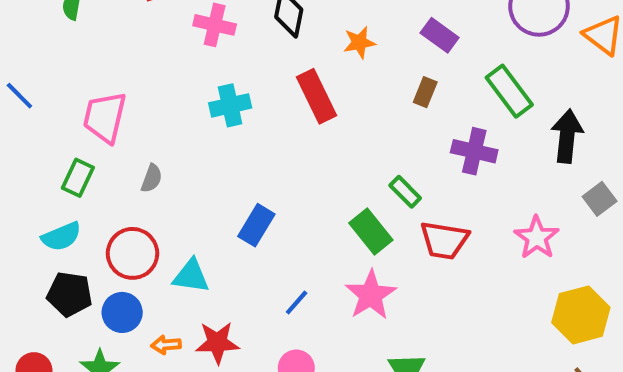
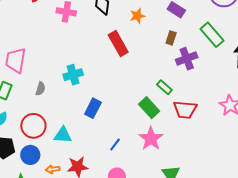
cyan cross: (230, 105) -> (73, 75), moved
purple cross: (474, 151) -> (187, 59), moved, turned -30

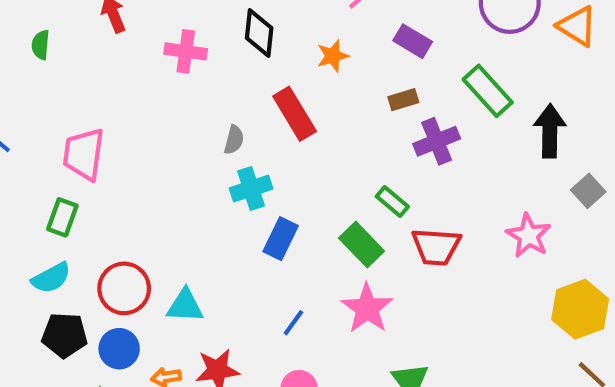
brown rectangle: (171, 38) -> (403, 100), turned 56
cyan cross: (73, 75) -> (251, 189), moved
gray semicircle: (40, 89) -> (234, 140), moved
blue rectangle: (93, 108) -> (281, 239), moved

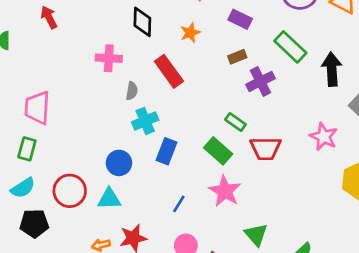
pink cross: (186, 51) -> (109, 58), moved
blue circle: (119, 349) -> (119, 163), moved

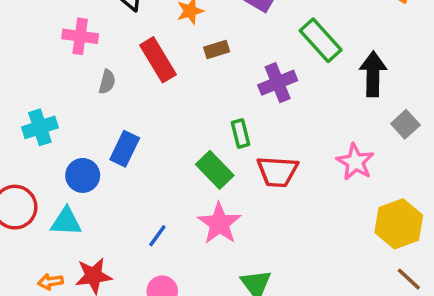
brown rectangle: (237, 57) -> (217, 50), moved
cyan cross: (145, 121) -> (40, 127), moved
green rectangle: (235, 122) -> (240, 134), turned 36
blue rectangle: (166, 151) -> (125, 149), moved

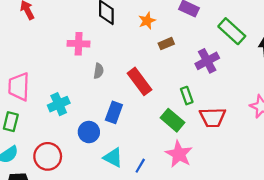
red rectangle: (158, 60) -> (140, 81), moved
cyan triangle: (66, 222) -> (113, 158), moved, turned 30

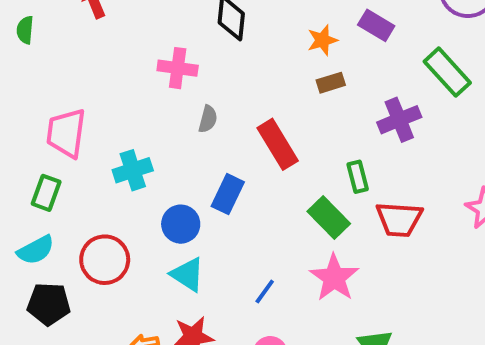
orange star: (147, 21) -> (322, 40), moved
cyan triangle: (113, 158) -> (188, 274), moved

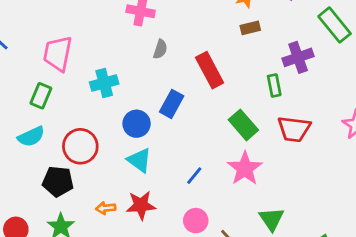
green rectangle: (358, 177) -> (274, 86), moved
black pentagon: (49, 304) -> (58, 181), moved

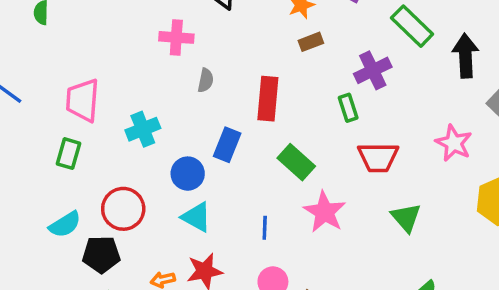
red rectangle: (210, 70) -> (268, 99), turned 40
green rectangle: (243, 125) -> (296, 162), moved
cyan semicircle: (31, 137) -> (65, 224), moved
blue line: (194, 176) -> (265, 228), turned -30
green triangle: (272, 219) -> (406, 218), moved

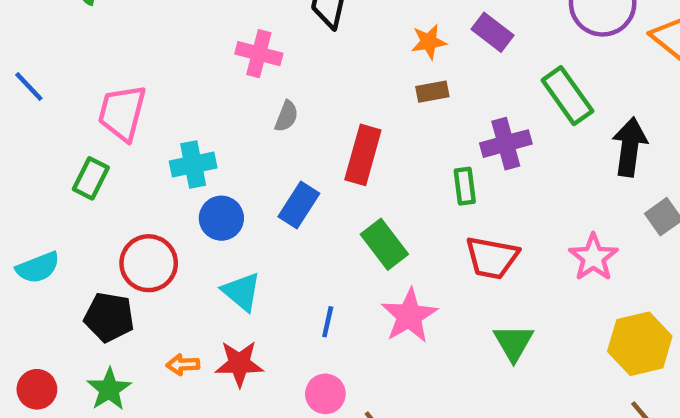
blue circle: (188, 174) -> (221, 218), moved
cyan semicircle: (65, 224) -> (38, 268), moved

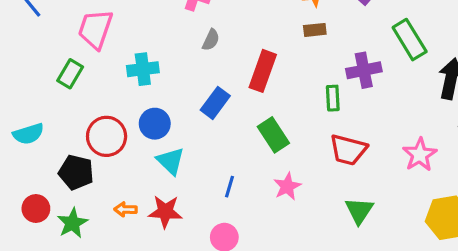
blue circle: (221, 218) -> (155, 124), moved
pink star: (409, 316) -> (287, 186), size x0.7
red circle: (37, 389) -> (36, 209), moved

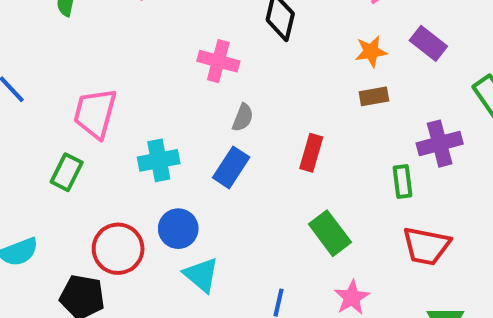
red rectangle: (263, 71) -> (311, 153), size x0.7
blue rectangle: (215, 103) -> (231, 167), moved

